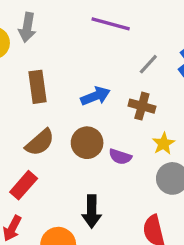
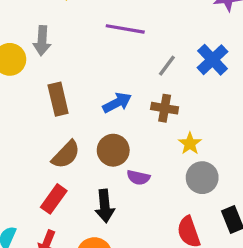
purple semicircle: (120, 157) -> (138, 177), moved
black arrow: (92, 211) -> (105, 206), moved

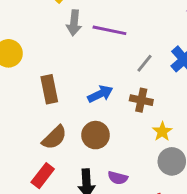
gray arrow: (42, 41) -> (74, 23), moved
purple semicircle: (138, 177) -> (118, 178), moved

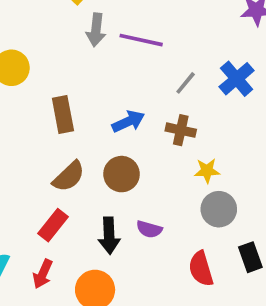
yellow star: (162, 132) -> (207, 171), turned 30

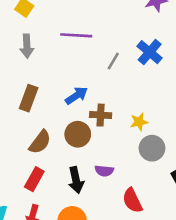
gray arrow: (96, 30) -> (27, 46), moved
brown rectangle: (63, 114) -> (29, 98), turned 40
brown cross: (181, 130) -> (101, 115), moved
red semicircle: (201, 269) -> (132, 200), moved

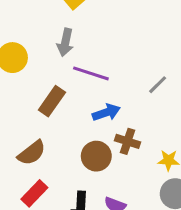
purple line: (76, 35) -> (91, 73), moved
brown semicircle: (40, 142) -> (32, 153), moved

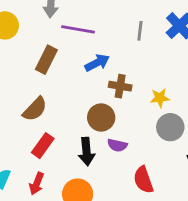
gray line: (158, 85) -> (140, 31), turned -30
brown circle: (96, 156) -> (101, 117), moved

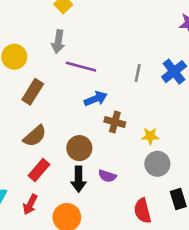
brown rectangle: (46, 60) -> (33, 92), moved
brown circle: (101, 117) -> (79, 148), moved
red semicircle: (143, 180) -> (143, 211), moved

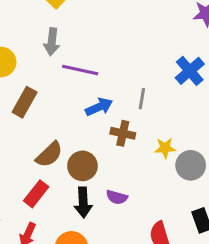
gray line: (138, 73) -> (142, 99), moved
brown semicircle: (35, 136) -> (49, 154), moved
gray circle: (157, 164) -> (191, 165), moved

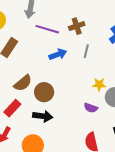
brown cross: (123, 133) -> (77, 26), moved, turned -35
purple semicircle: (117, 197) -> (91, 108), moved
black arrow: (83, 202) -> (43, 116), turned -84

